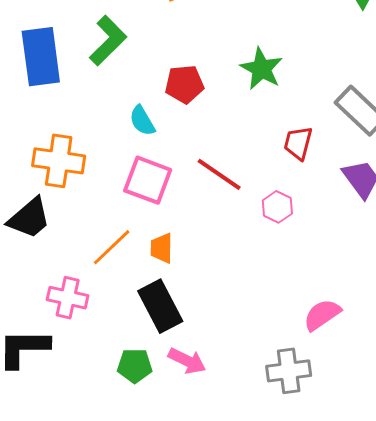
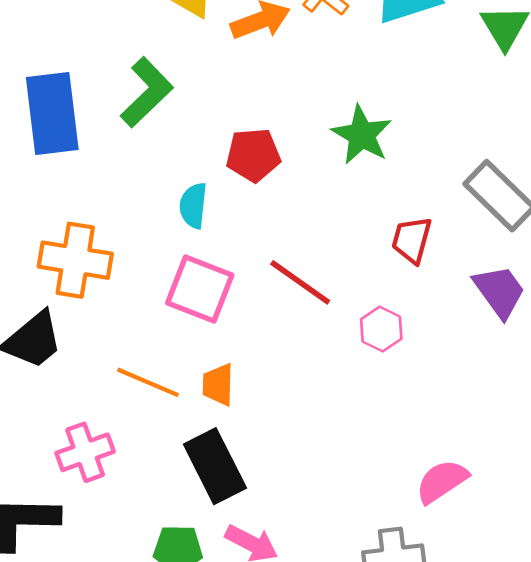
cyan semicircle: (142, 121) -> (193, 206), turned 36
orange line: (112, 247) -> (148, 382), turned 66
pink cross: (68, 298) -> (85, 452), turned -33

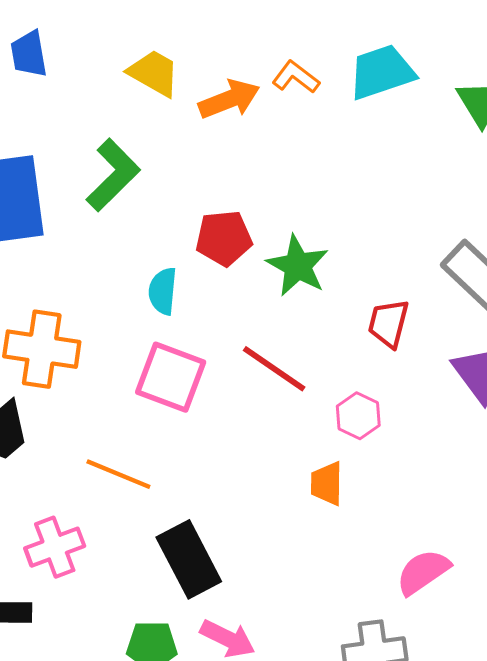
green star: (362, 135) -> (298, 266), moved
orange trapezoid: (218, 385) -> (327, 484), moved

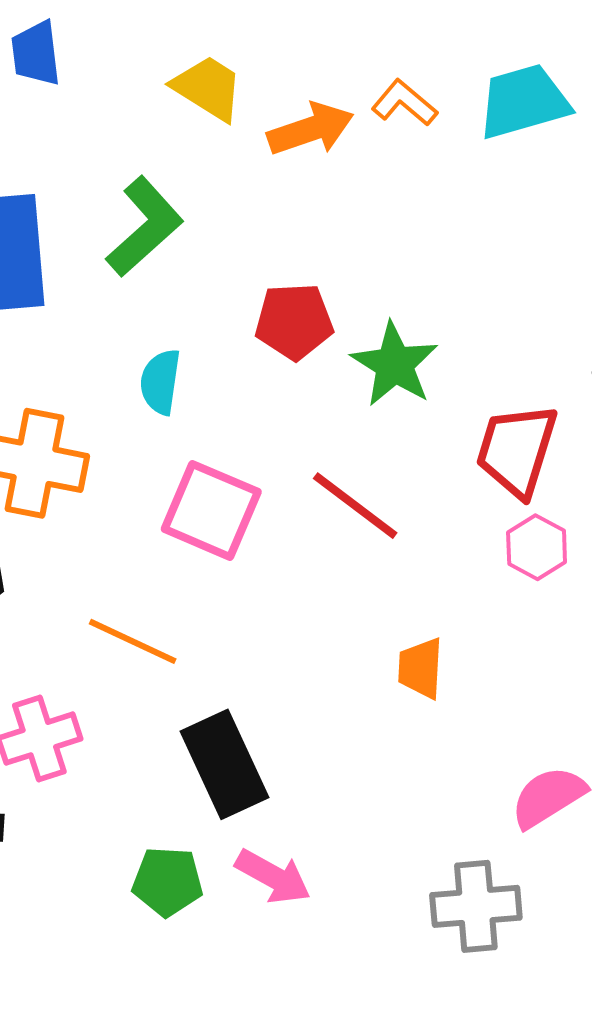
cyan semicircle: (163, 291) -> (160, 382), moved
red trapezoid: (388, 323) -> (517, 450), size x1.4
pink hexagon: (358, 416) -> (537, 547), moved

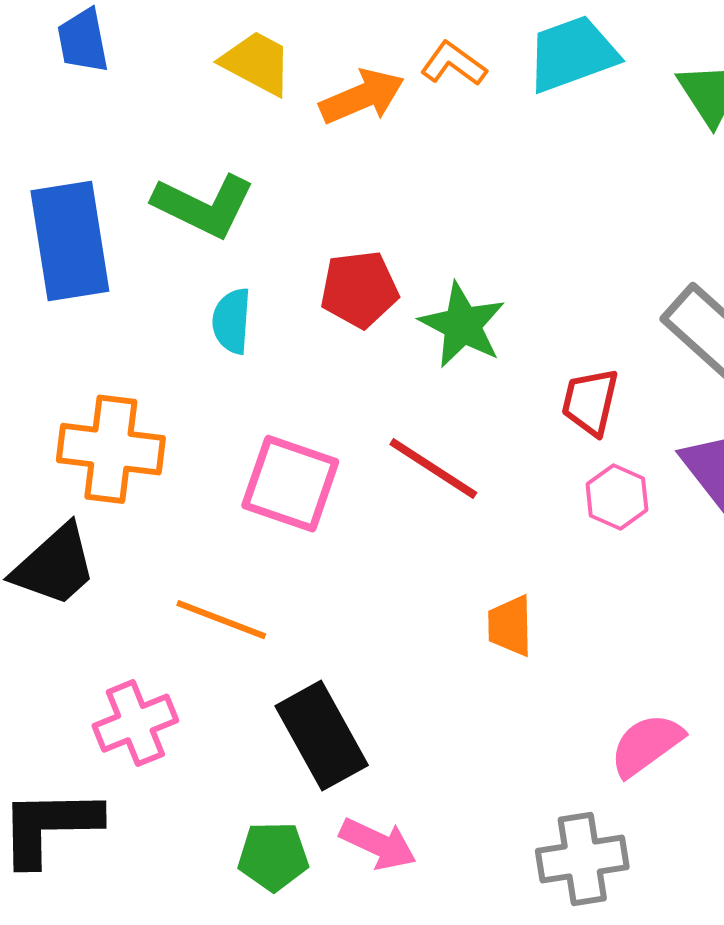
green L-shape: (145, 227) -> (204, 206), turned 72
cyan semicircle: (160, 382) -> (232, 321), moved
red trapezoid: (517, 450) -> (590, 402), size x0.7

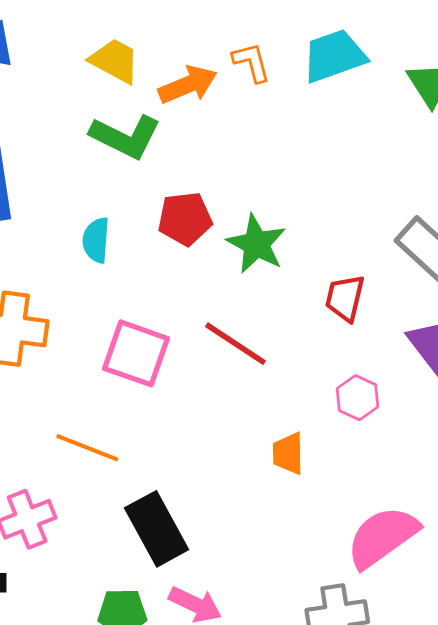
orange L-shape: (453, 64) -> (252, 62), turned 39
green L-shape: (204, 206) -> (126, 137), moved
pink hexagon: (617, 497) -> (358, 398), moved
pink semicircle: (646, 745) -> (382, 537), size x1.4

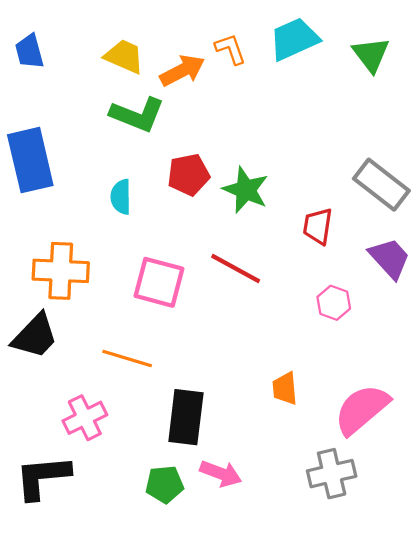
orange trapezoid: (288, 453) -> (285, 388), moved
black rectangle: (157, 529) -> (186, 417), turned 40

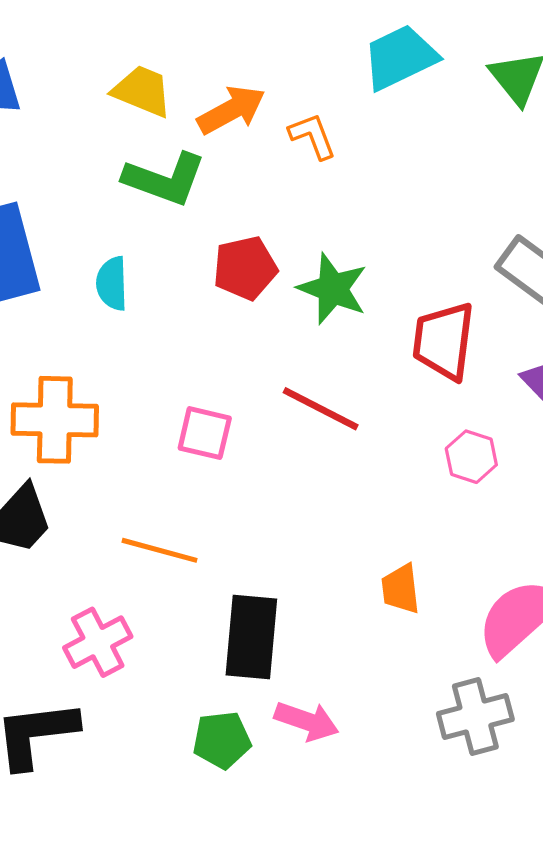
orange L-shape: (230, 49) -> (313, 136), moved
cyan semicircle: (121, 197) -> (112, 284), moved
red trapezoid: (318, 226) -> (444, 341), size x1.4
pink square: (159, 282) -> (205, 433), size x0.7

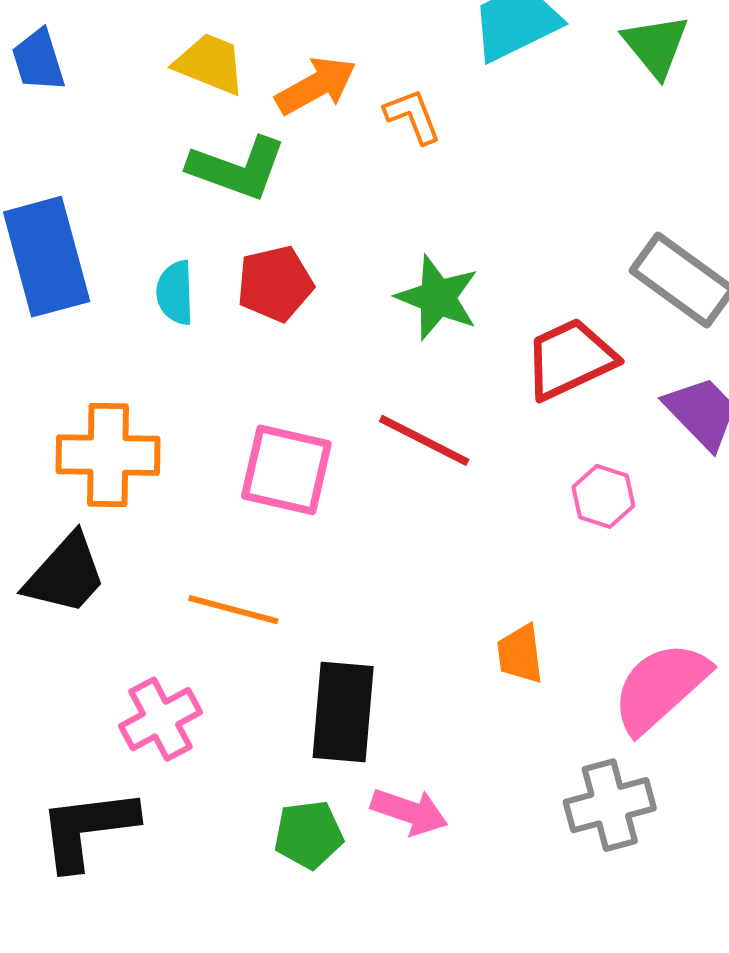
red pentagon: (245, 268) -> (275, 284), moved
red trapezoid: (444, 341) -> (570, 359), turned 58
pink square: (205, 433) -> (286, 470), size x1.4

